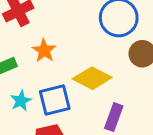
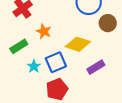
purple rectangle: (114, 117) -> (96, 67), turned 48

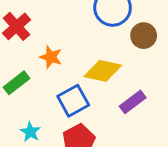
cyan star: (34, 66) -> (30, 132), moved

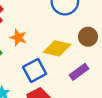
brown circle: (144, 36) -> (88, 37), moved

